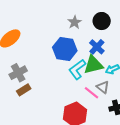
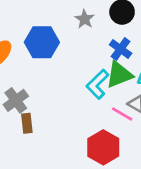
blue hexagon: (65, 49) -> (42, 42), moved
brown rectangle: (24, 90) -> (27, 123), turned -56

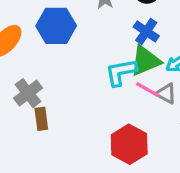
cyan L-shape: (98, 84) -> (121, 72), turned 36
pink line: (122, 114) -> (148, 90), moved

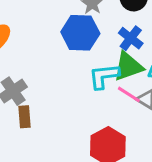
blue hexagon: (56, 26) -> (80, 33), moved

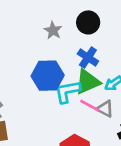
blue hexagon: (80, 33) -> (48, 76), moved

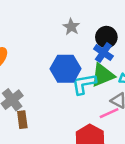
black circle: (88, 22) -> (106, 37), moved
pink line: (90, 106) -> (109, 113), moved, turned -54

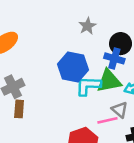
blue cross: (103, 53) -> (114, 58), turned -30

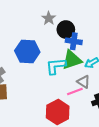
black circle: (121, 44) -> (66, 30), moved
blue hexagon: (73, 67) -> (27, 51), moved

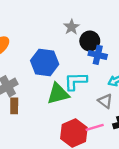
green triangle: (72, 60) -> (58, 94), moved
pink line: (75, 91) -> (95, 127), moved

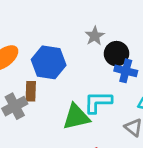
blue hexagon: (45, 62) -> (49, 62), moved
brown rectangle: (14, 106) -> (31, 91), moved

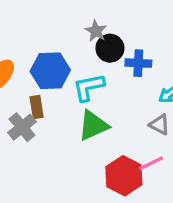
black circle: (117, 54) -> (110, 48), moved
cyan L-shape: (98, 102) -> (89, 87), moved

